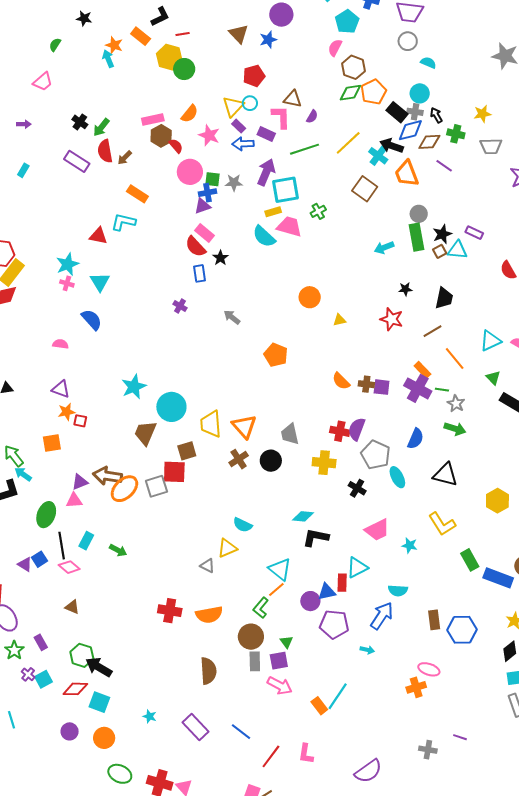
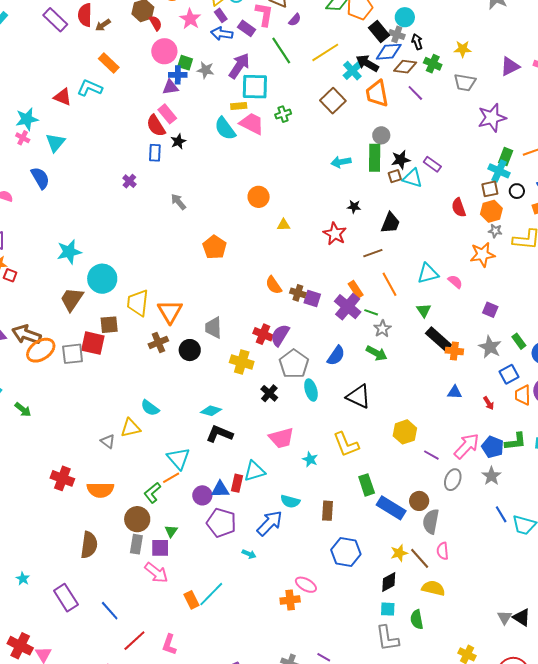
green line: (305, 149) -> (281, 50), turned 64
brown rectangle: (434, 620) -> (327, 511), moved

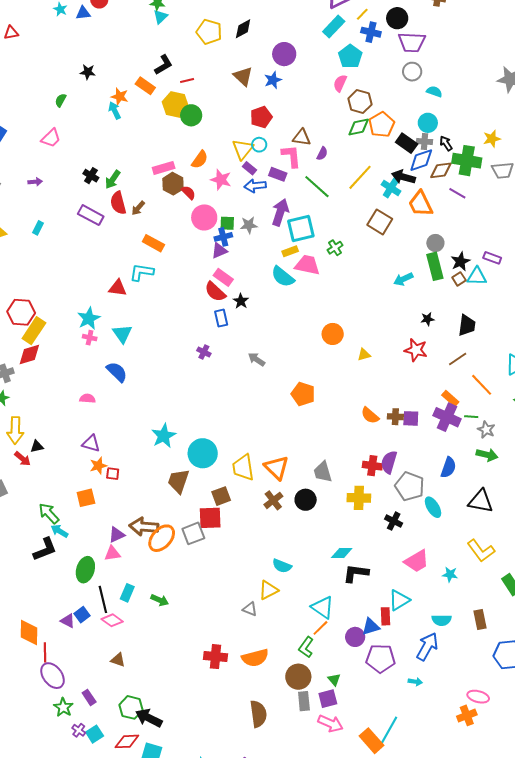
green cross: (433, 64) -> (467, 161), size x1.6
orange rectangle: (191, 600) -> (371, 741), size x1.4

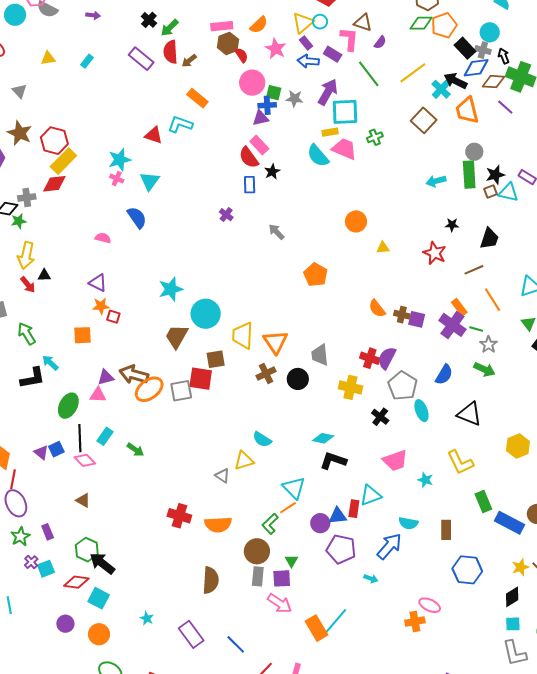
green arrow: (49, 513) -> (27, 334), moved

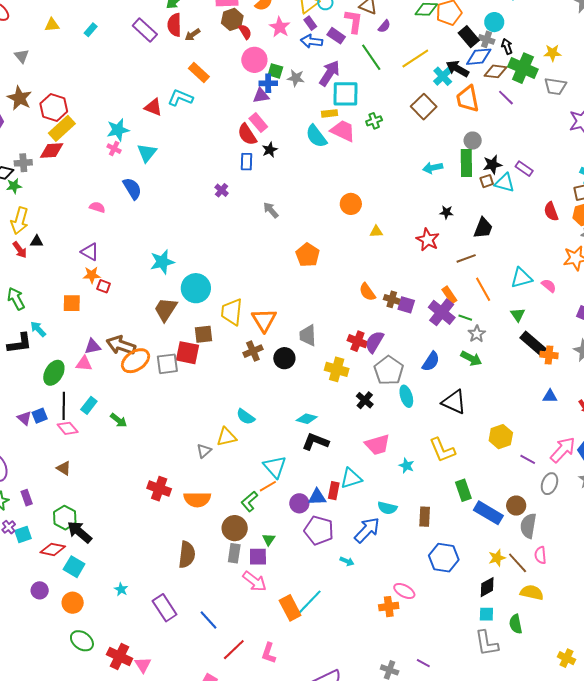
gray triangle: (222, 476) -> (204, 451), turned 42

